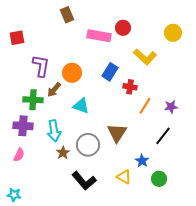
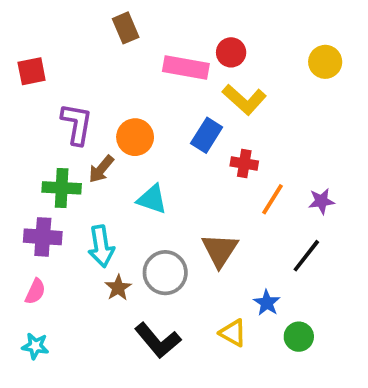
yellow L-shape: (145, 57) -> (244, 99), moved
cyan star: (14, 195) -> (35, 346), moved

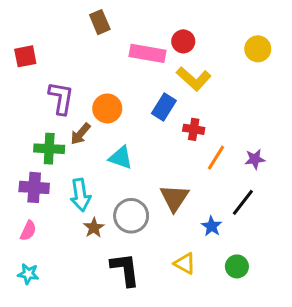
blue star: (267, 303) -> (212, 226), moved
black L-shape: (158, 340) -> (125, 269), turned -147

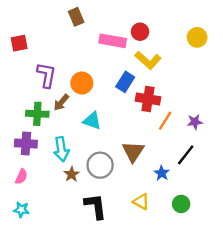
red cross: (194, 129) -> (148, 99), size x1.5

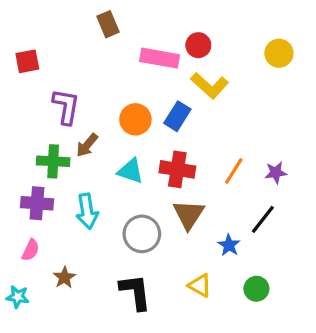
orange circle: (82, 83) -> (135, 119), moved
red cross: (148, 99) -> (177, 169), moved
brown star: (72, 174) -> (64, 277), moved
cyan star: (21, 210) -> (18, 297), moved

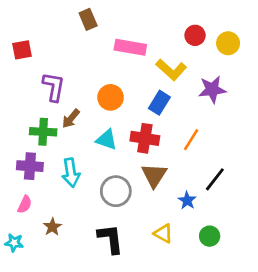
red circle: (198, 45) -> (195, 35), moved
blue rectangle: (177, 116) -> (159, 103), moved
purple star: (276, 173) -> (212, 89), moved, size x1.5

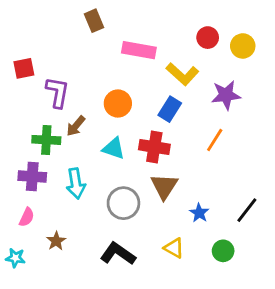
red square: (22, 50) -> (24, 68), moved
orange line: (191, 140) -> (215, 140), moved
black line: (215, 179) -> (247, 210), moved
black L-shape: (111, 239) -> (118, 254), turned -48

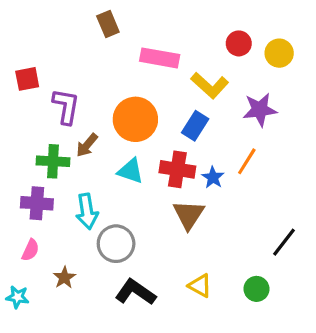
orange circle: (118, 103) -> (135, 119), size x1.4
gray circle: (123, 203) -> (116, 244), moved
blue star: (199, 213) -> (213, 177), moved

